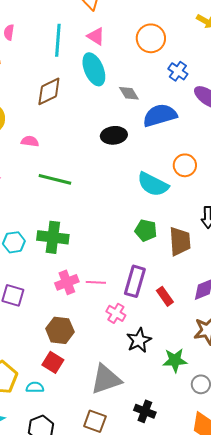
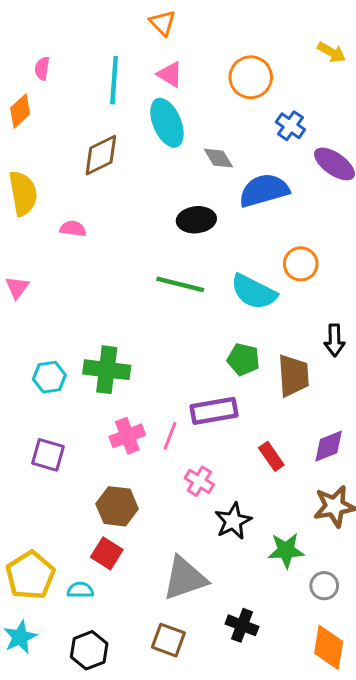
green line: (55, 179) -> (180, 284), moved
purple rectangle: (135, 281) -> (214, 411), moved, turned 64
pink line: (96, 282) -> (170, 436), turned -72

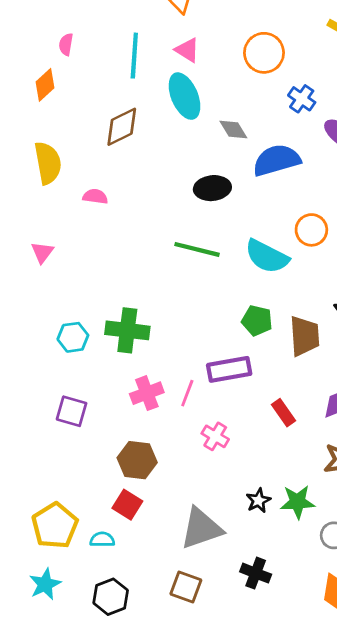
black star: (233, 521) -> (258, 501), moved, size x0.7

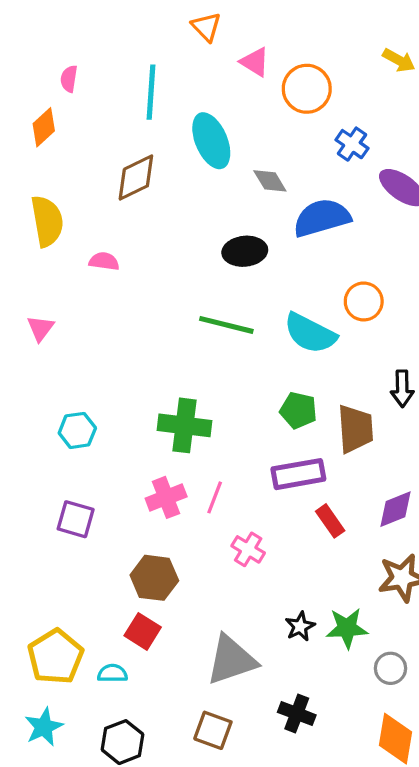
pink triangle: (187, 50) -> (255, 62), moved
green cross: (127, 330) -> (184, 425), moved
purple rectangle: (229, 369) -> (298, 474), moved

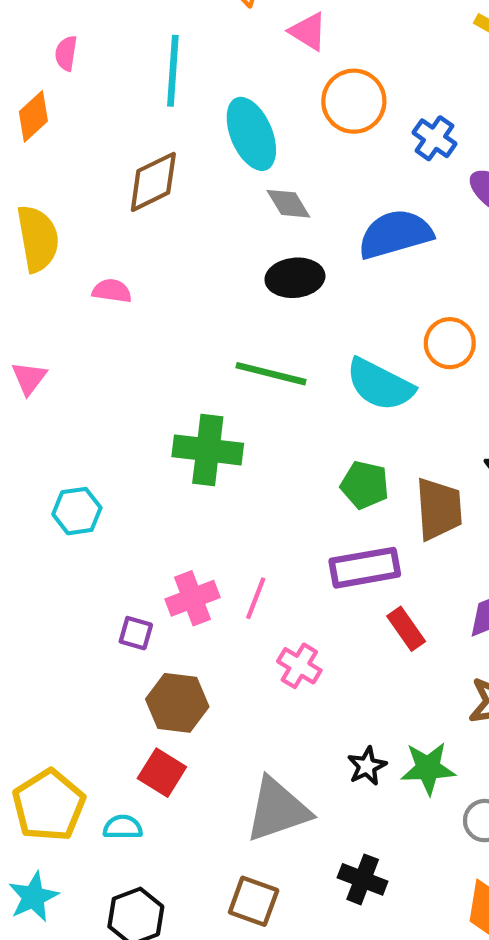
orange circle: (307, 89) -> (354, 101), moved
gray diamond: (270, 181) -> (288, 204), moved
green cross: (184, 425) -> (208, 450), moved
purple square: (76, 519) -> (136, 633), moved, size x0.7

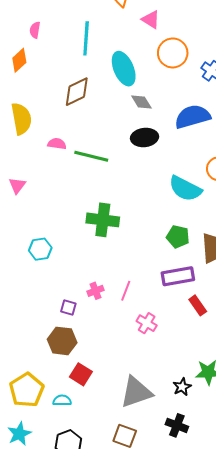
green line: (271, 374) -> (91, 156), moved
pink cross: (193, 598) -> (95, 291), size x0.7
brown hexagon: (177, 703) -> (62, 341), moved
black star: (367, 766) -> (182, 387), moved

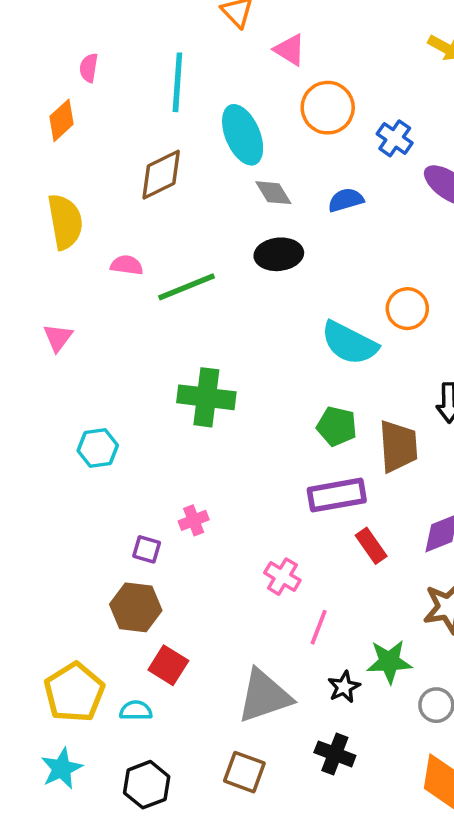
blue semicircle: (193, 117) -> (346, 200), moved, size x0.6
green line: (91, 156) -> (186, 287), turned -36
pink line: (126, 291) -> (319, 627), moved

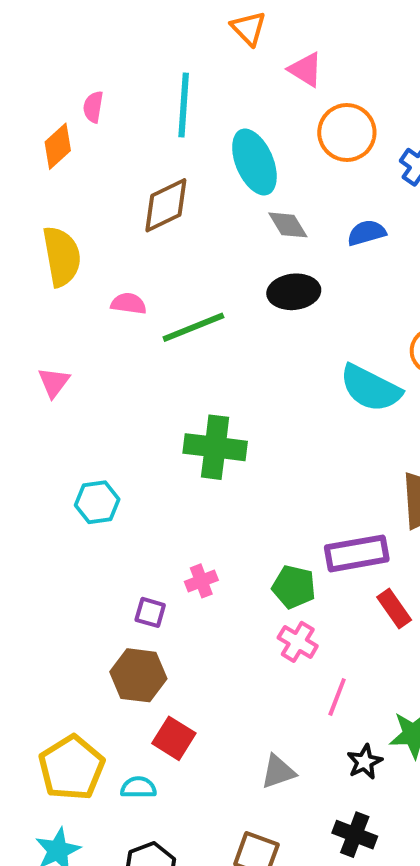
pink semicircle: (89, 68) -> (93, 107), moved
green pentagon: (337, 426) -> (294, 587), moved
gray triangle: (264, 696) -> (278, 772), size x0.6

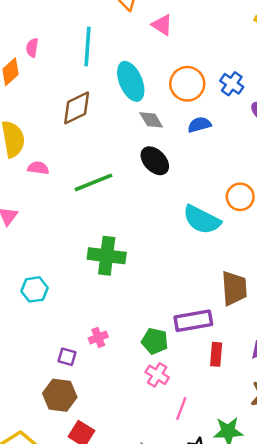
orange circle: (347, 132) -> (187, 84), moved
black ellipse: (294, 292) -> (155, 161), turned 52
pink semicircle: (129, 304) -> (38, 168), moved
red rectangle: (394, 608) -> (216, 354), turned 40

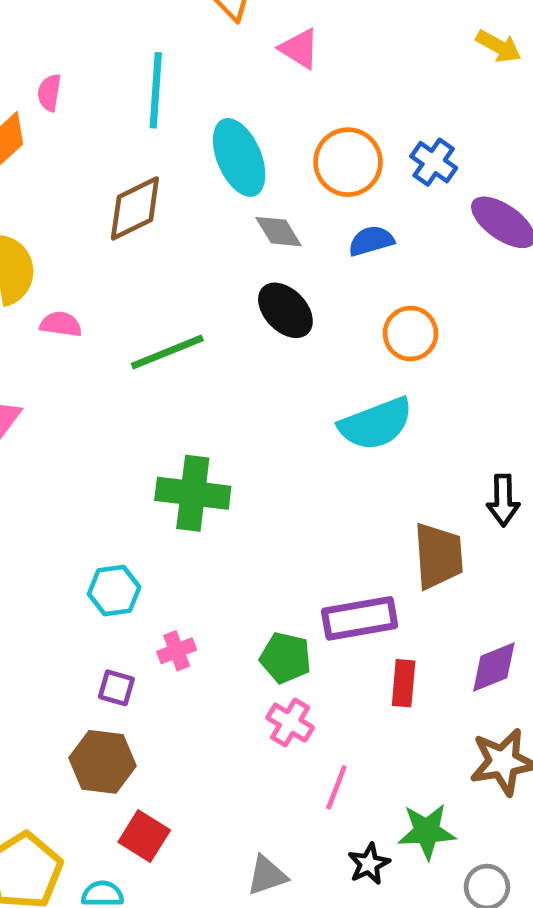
orange circle: (240, 197) -> (411, 333), moved
cyan semicircle: (202, 220) -> (376, 424), turned -48
cyan hexagon: (35, 289) -> (114, 591), moved

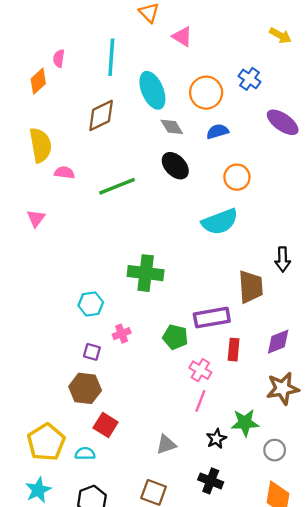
blue cross: (434, 162) -> (250, 79), moved
green cross: (193, 493) -> (146, 273), moved
pink cross: (290, 723) -> (200, 370), moved

